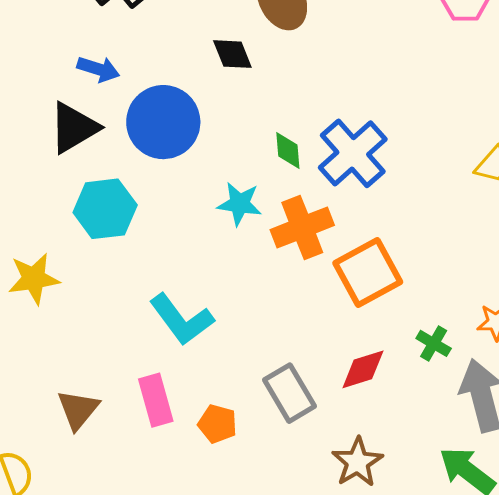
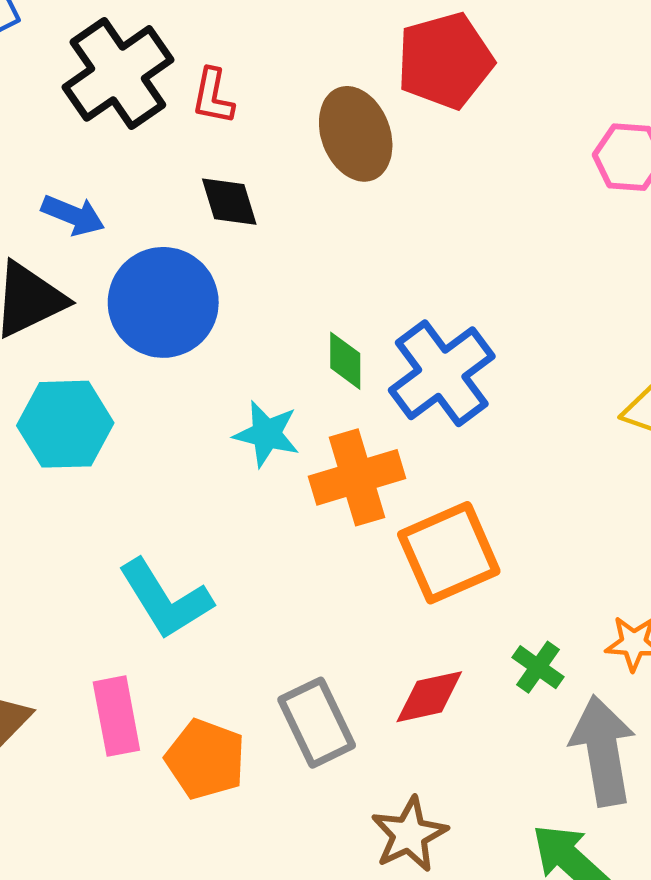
black diamond: (232, 54) -> (229, 202), moved
orange pentagon: (217, 424) -> (205, 759), size x1.4

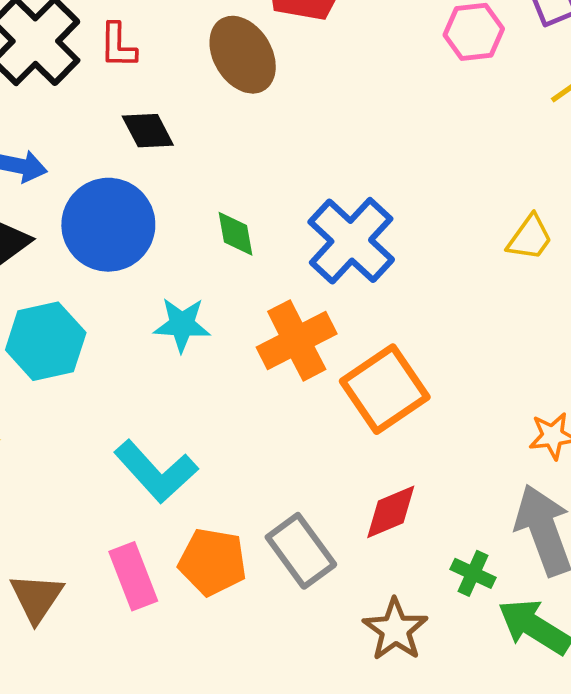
green diamond: (345, 361) -> (236, 234), moved
cyan star: (266, 434) -> (182, 325), moved
green cross: (538, 667) -> (473, 573), moved
orange pentagon: (205, 759) -> (213, 562), moved

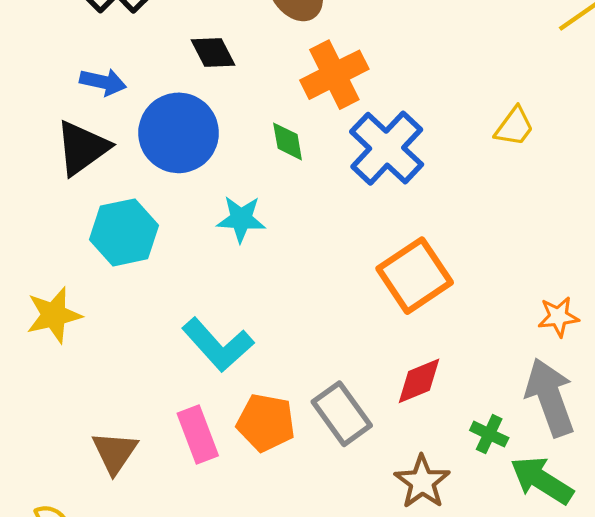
yellow trapezoid: (530, 238) -> (514, 127), moved
orange cross: (297, 340) -> (334, 75), moved

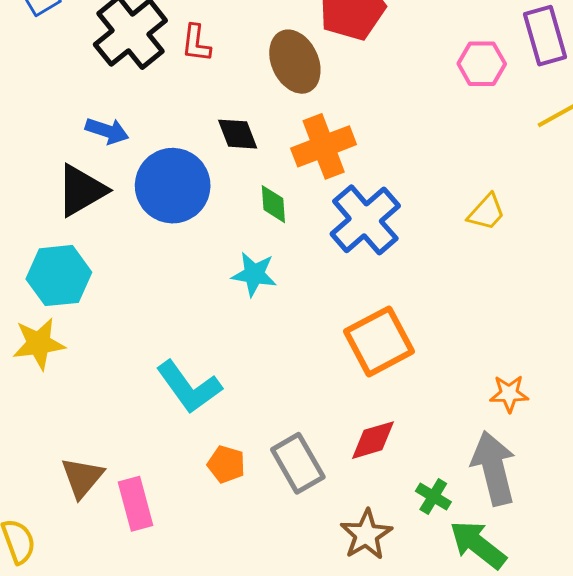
black diamond: (213, 52) -> (238, 134), moved
cyan star: (241, 219) -> (254, 274), moved
cyan hexagon: (124, 232) -> (59, 276), moved
orange pentagon: (266, 423) -> (226, 464), size x0.7
pink rectangle: (198, 435) -> (136, 504), moved

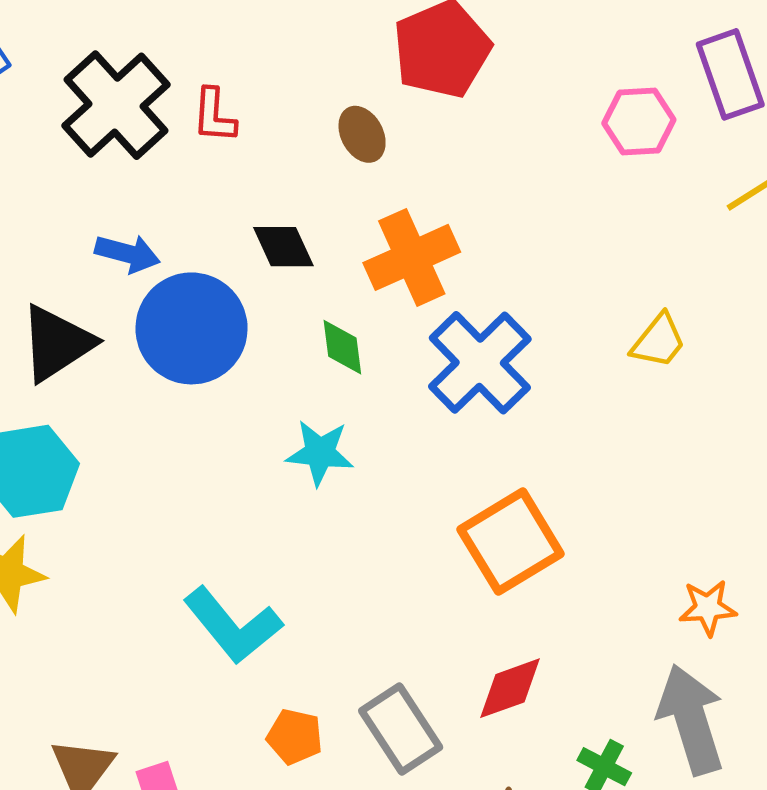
brown ellipse: (295, 62) -> (362, 134), size x0.6
blue arrow: (107, 131) -> (128, 253), moved

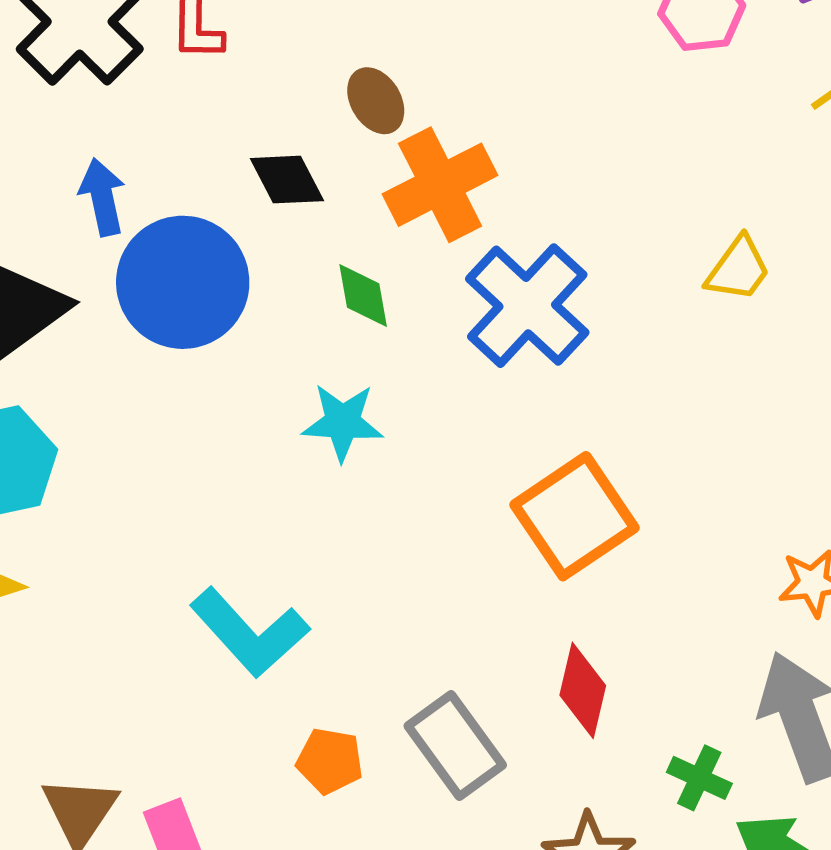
brown ellipse: (362, 134) -> (376, 101), moved
blue arrow: (128, 253) -> (102, 197), turned -114
red diamond: (510, 688) -> (583, 690), turned -54

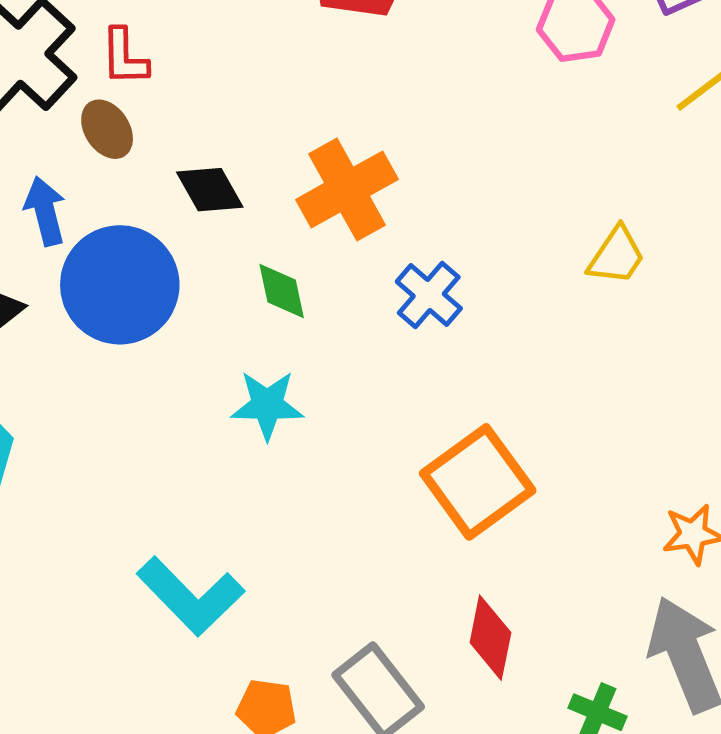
brown ellipse: (376, 101) -> (107, 129), moved
blue cross: (527, 306) -> (429, 295), size x0.6

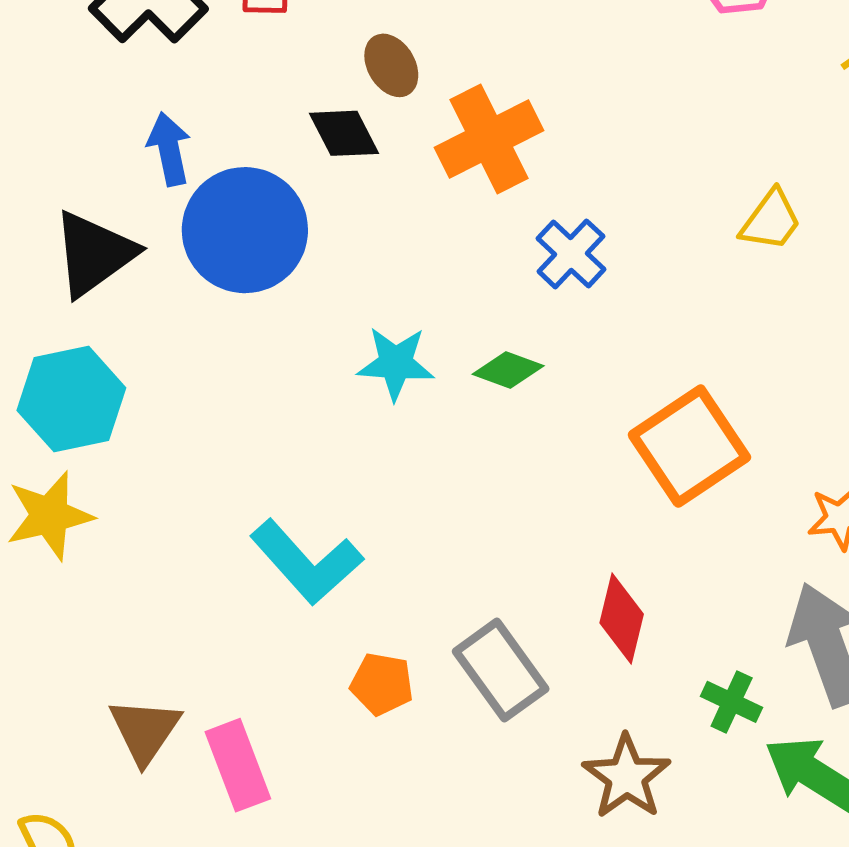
brown ellipse: (107, 129) -> (391, 65), moved
green diamond: (282, 291) -> (508, 370), moved, turned -60
orange square: (478, 482) -> (689, 446), moved

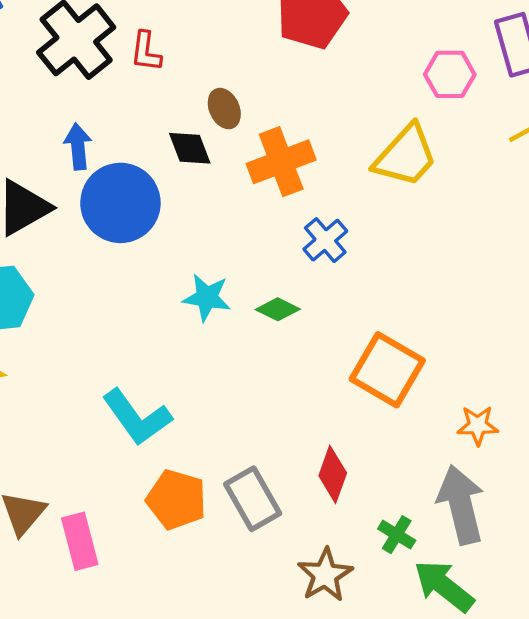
yellow trapezoid: (771, 220) -> (406, 156), moved, size x1.6
orange square: (689, 446) -> (387, 370), turned -32
orange pentagon: (382, 684) -> (176, 500), size x1.5

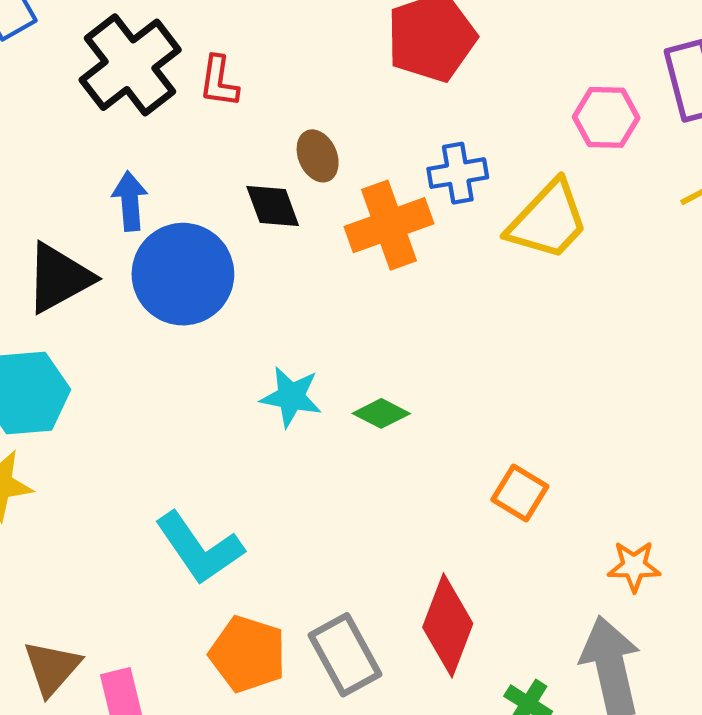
blue cross: (325, 240) -> (458, 173), moved, turned 30
orange square: (387, 370) -> (520, 493), size x0.6
red diamond: (333, 474) -> (448, 625), size x1.4

